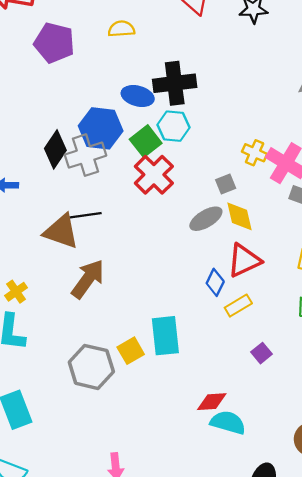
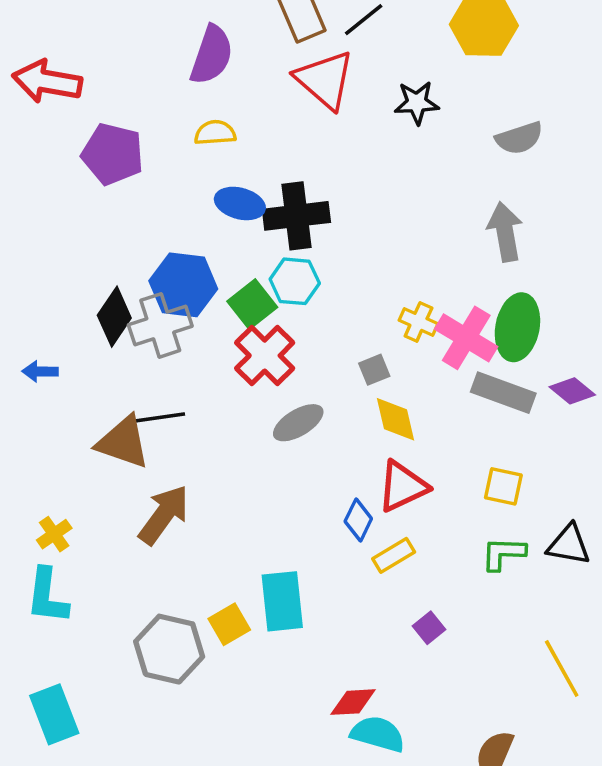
blue ellipse: (138, 96) -> (240, 203), moved
gray ellipse: (206, 219) -> (298, 423), moved

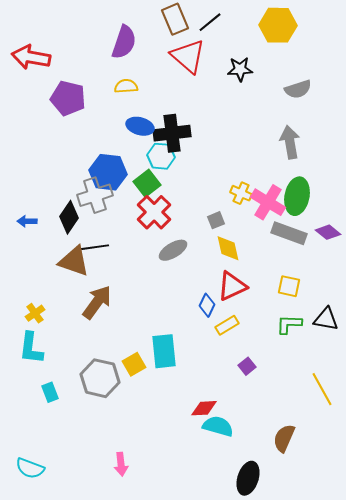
cyan hexagon: (295, 281) -> (161, 156), moved
black diamond: (114, 317) -> (69, 217), moved
cyan rectangle: (54, 714) -> (50, 392), moved, size x0.6

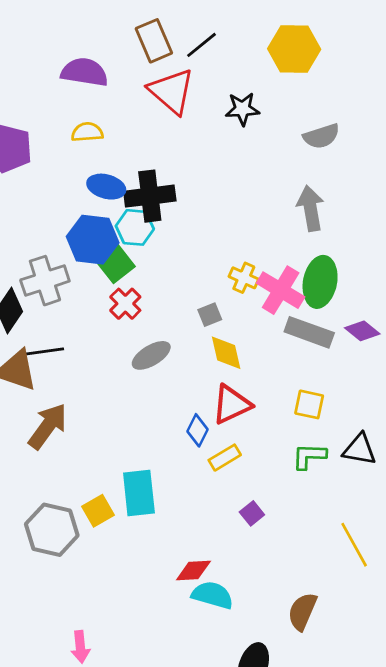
purple semicircle: (124, 42) -> (84, 72), turned -100
blue hexagon: (108, 172) -> (93, 240), moved
red cross: (154, 212) -> (125, 304), size x0.7

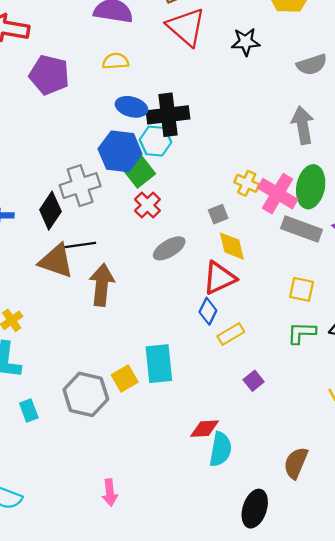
red triangle: (232, 404) -> (219, 278), moved
brown arrow: (48, 426) -> (102, 285), moved, turned -30
cyan semicircle: (212, 595) -> (220, 449), turned 84

